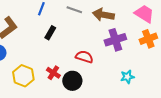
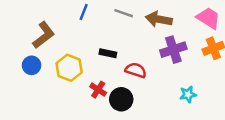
black rectangle: (50, 33) -> (108, 53), moved, turned 72
yellow hexagon: (23, 76) -> (69, 68), moved

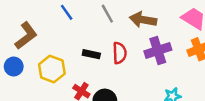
blue line: (84, 12) -> (67, 12), turned -56
gray line: (124, 13) -> (107, 14), turned 42
red semicircle: (136, 70) -> (120, 53), moved, turned 70

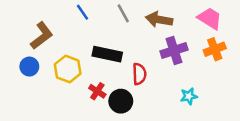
red semicircle: (120, 53) -> (139, 74), moved
black rectangle: (91, 54) -> (107, 54), size x1.6

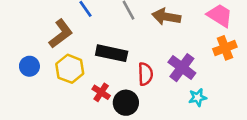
brown L-shape: (42, 36) -> (61, 34), moved
purple cross: (174, 50) -> (182, 68), moved, turned -35

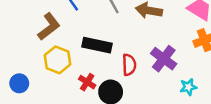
blue circle: (29, 66) -> (19, 83), moved
cyan star: (198, 97) -> (188, 87), moved

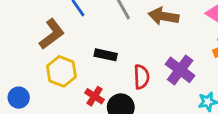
black rectangle: (97, 45) -> (106, 55), size x0.7

